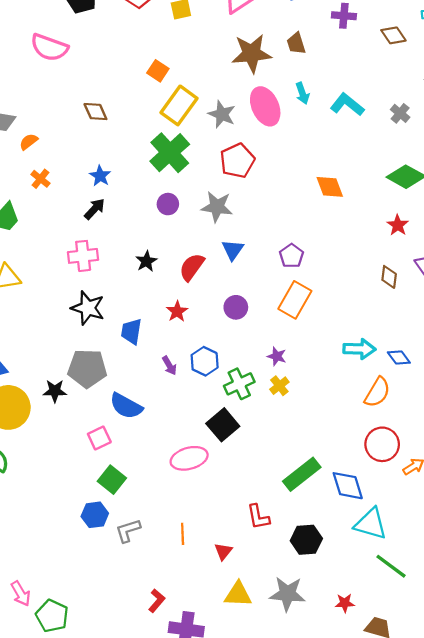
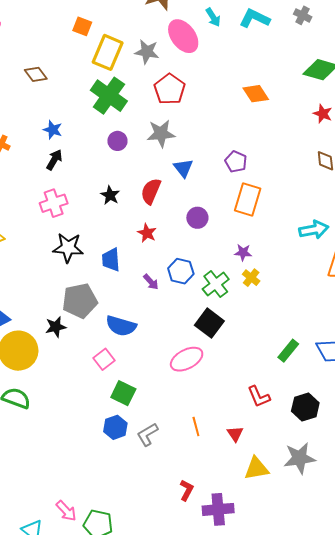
green rectangle: (302, 474) -> (288, 351), size x0.7

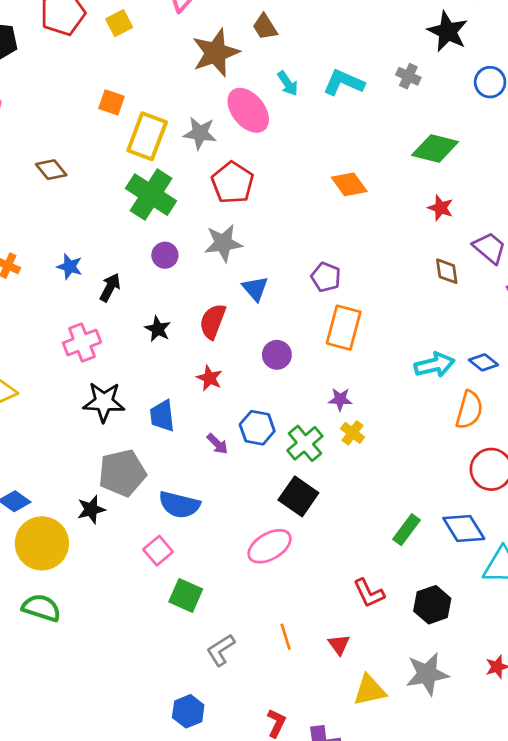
blue star: (53, 130) -> (70, 267), moved
black arrow: (54, 160) -> (110, 287), moved
blue hexagon: (115, 427) -> (188, 711), moved

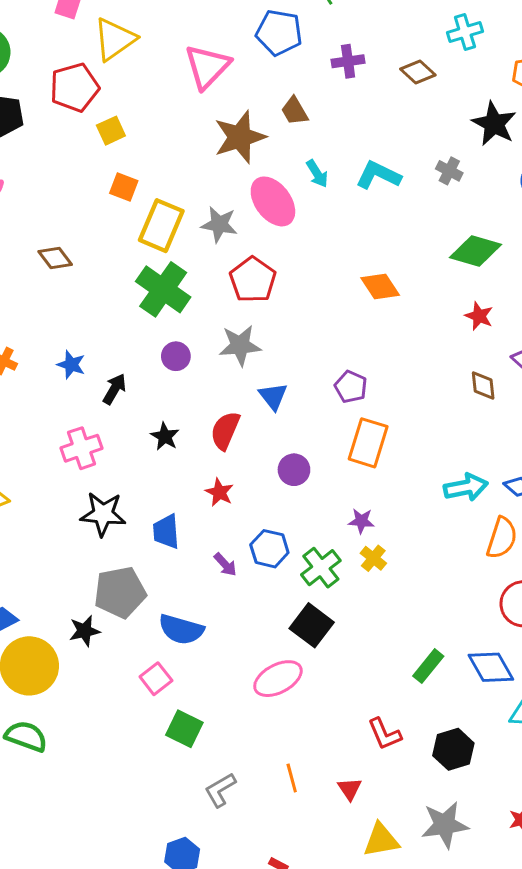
yellow square: (119, 23) -> (111, 131), moved

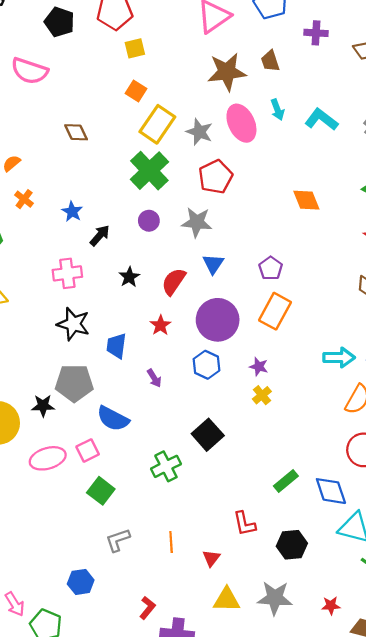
purple circle: (294, 470) -> (218, 320), size x1.8
blue hexagon: (269, 549) -> (206, 365), moved
green cross: (321, 568) -> (166, 466), moved
pink ellipse: (278, 679) -> (48, 458), moved

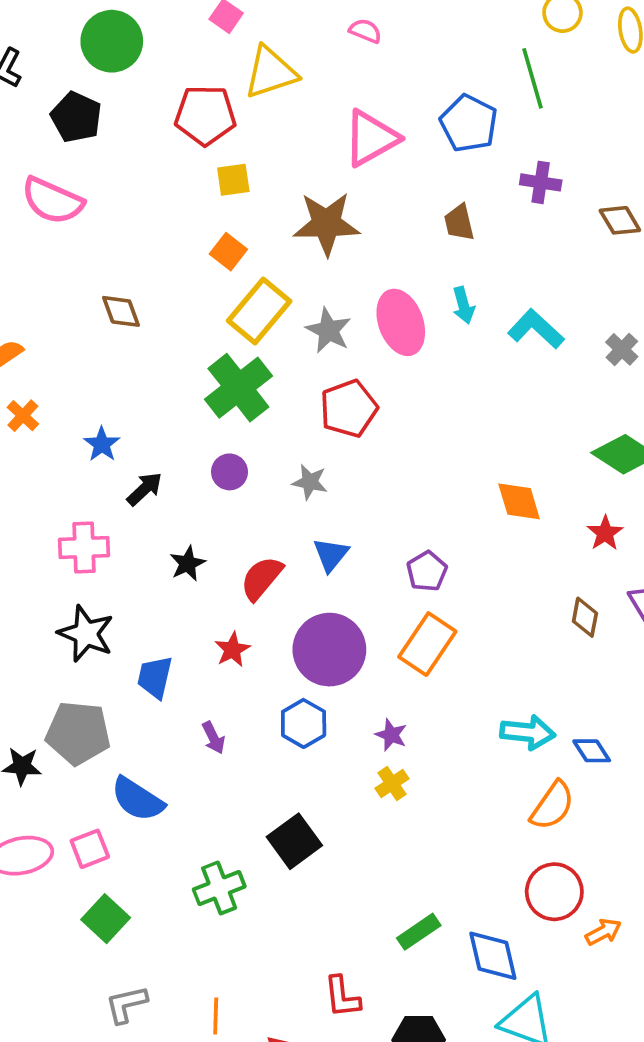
black pentagon: (59, 22) -> (76, 117), moved
brown star: (227, 72) -> (326, 224), moved
orange diamond: (306, 200) -> (519, 501), moved
gray star: (197, 222) -> (310, 482), size x0.7

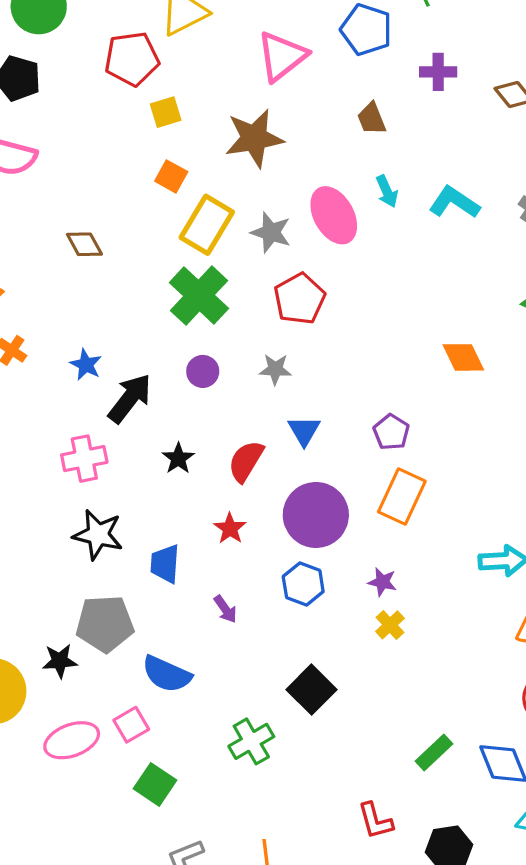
black arrow: (144, 489) -> (130, 398), size x1.5

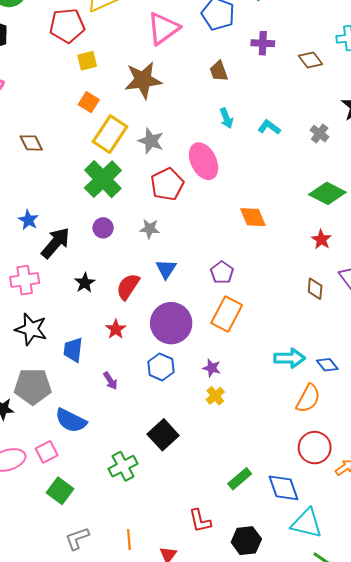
cyan L-shape: (454, 202) -> (269, 127), size x0.7
pink ellipse: (334, 215) -> (204, 161), moved
orange diamond: (463, 357) -> (253, 217), moved

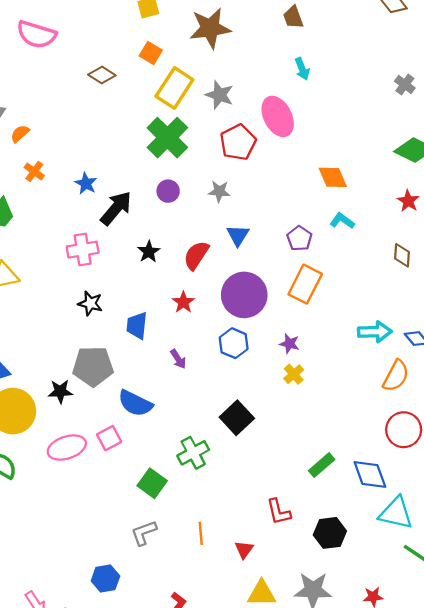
cyan L-shape: (269, 127) -> (342, 221), moved
brown diamond: (31, 143) -> (102, 75), moved, turned -30
black star: (31, 329) -> (90, 303), size x0.7
green square: (60, 491) -> (152, 483), moved

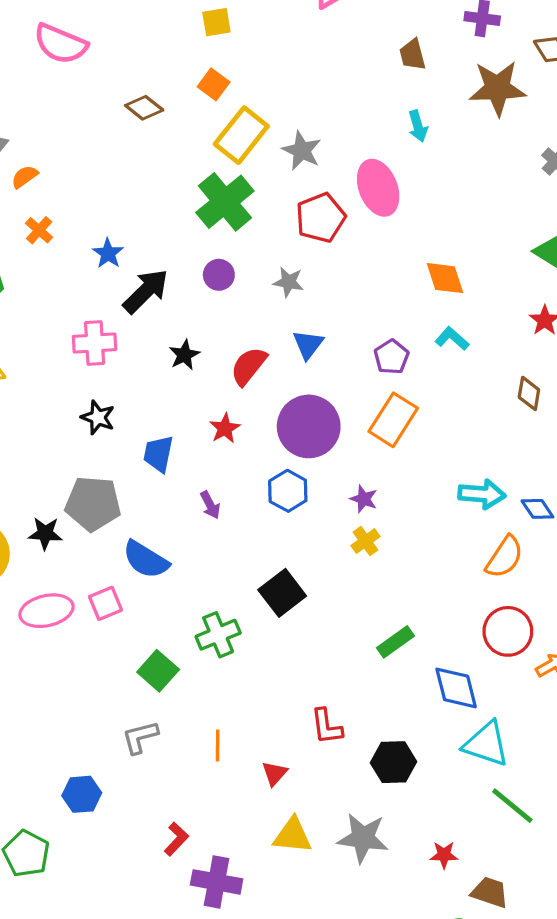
brown star: (210, 28) -> (497, 88), moved
green rectangle: (322, 465) -> (395, 642), moved

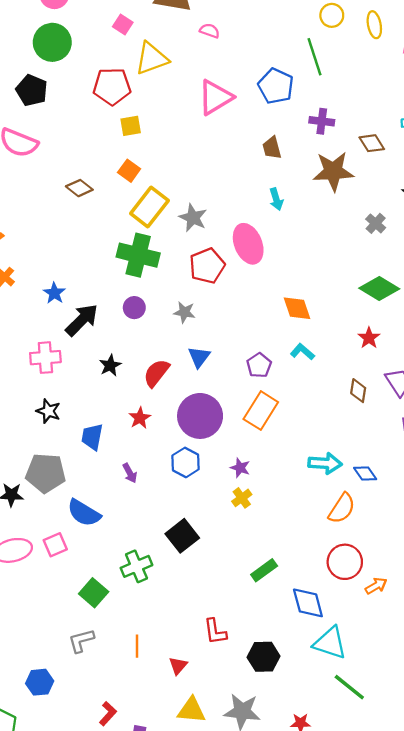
green cross: (225, 202) -> (138, 255), turned -36

